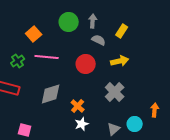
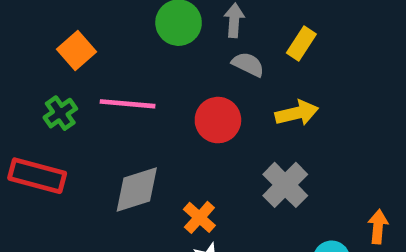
orange square: (34, 34) -> (77, 50), moved

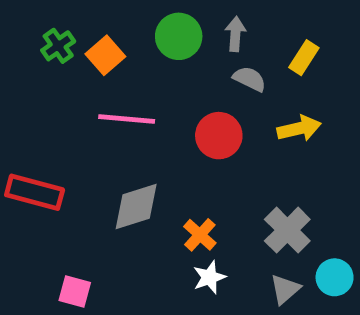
orange square: (77, 50) -> (105, 55), moved
green cross: (60, 113) -> (58, 46), moved
gray cross: (285, 185) -> (287, 230), moved

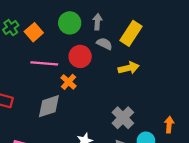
yellow rectangle: (304, 58) -> (131, 33), size x1.5
red circle: (219, 136) -> (80, 56), moved
orange cross: (200, 235) -> (69, 82), moved

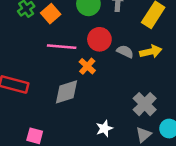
gray semicircle: (104, 44) -> (125, 52), moved

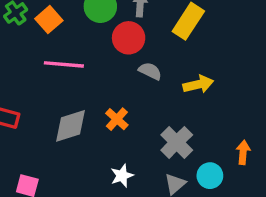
red circle: (99, 39) -> (129, 38), moved
yellow arrow: (151, 52) -> (198, 84), moved
orange cross: (87, 66) -> (117, 119), moved

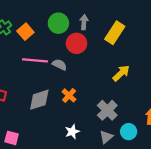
gray semicircle: (150, 71) -> (59, 65), moved
yellow arrow: (198, 84) -> (121, 73), turned -30

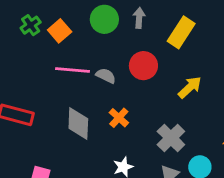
red circle: (76, 43) -> (143, 66), moved
gray diamond: (39, 100) -> (78, 124), turned -70

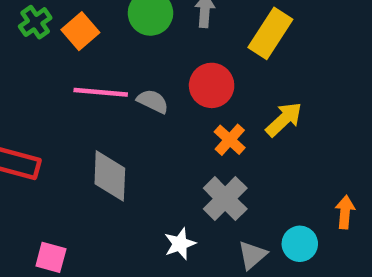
orange cross: (119, 118) -> (230, 140), moved
gray cross: (171, 138) -> (225, 199), moved

